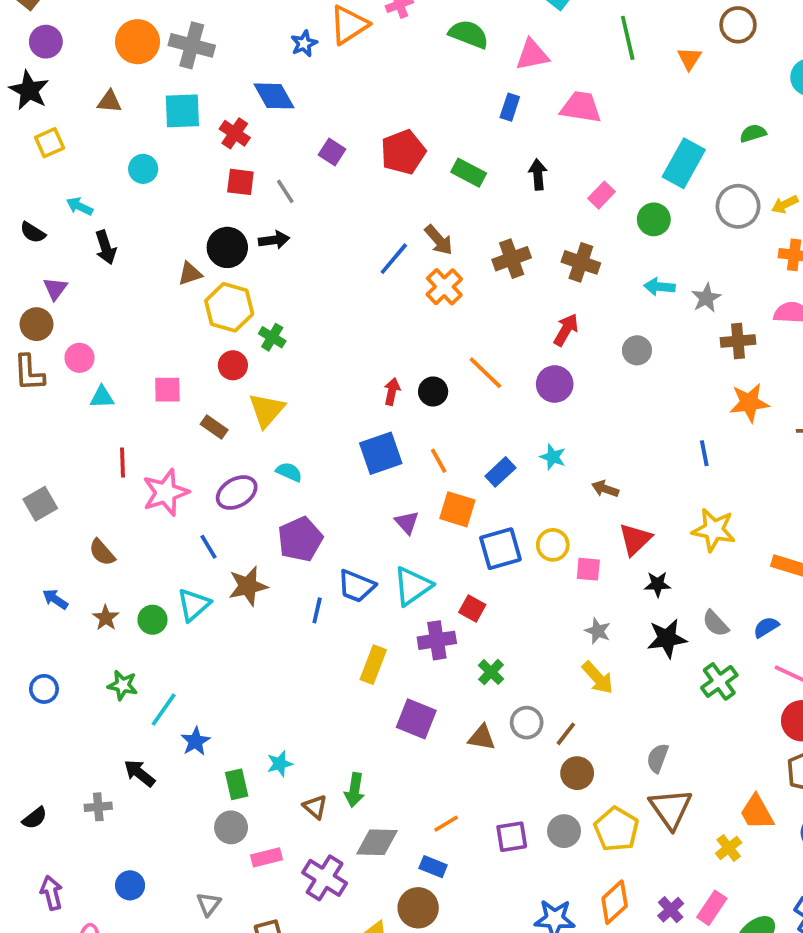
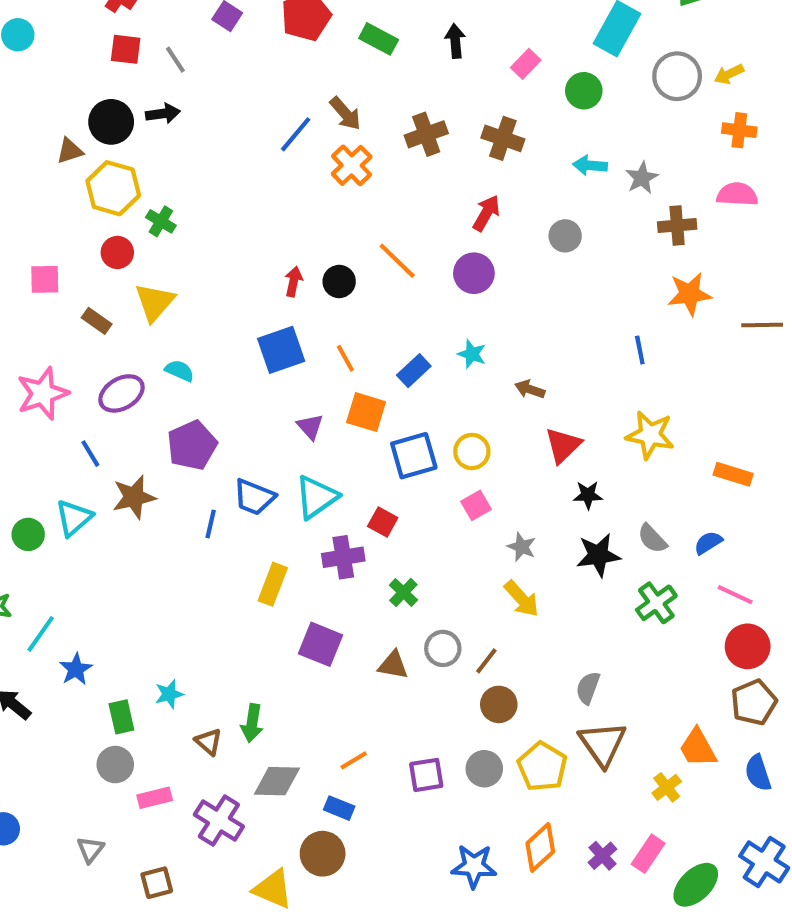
pink square: (588, 569) -> (476, 505), moved, turned -35

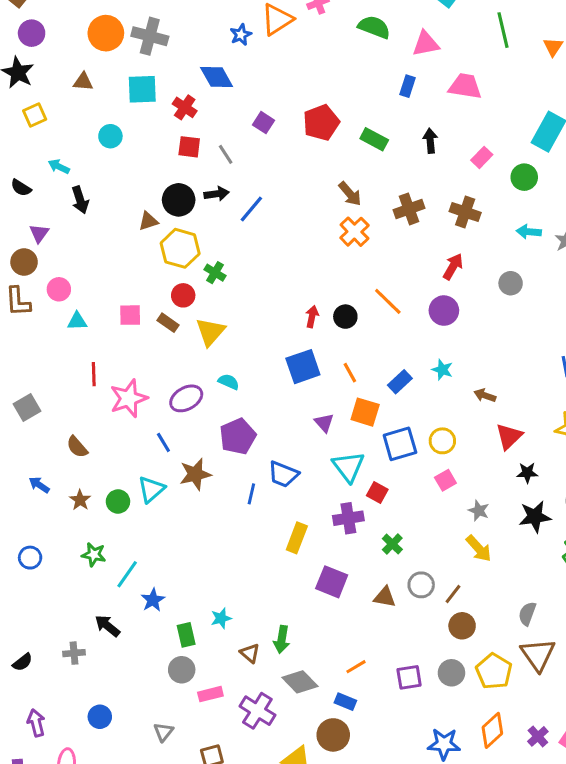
blue line: (296, 134) -> (251, 209), moved
brown rectangle: (97, 321) -> (168, 323), moved
cyan triangle: (316, 497) -> (348, 467), moved, turned -32
gray diamond: (277, 781) -> (300, 682), turned 44

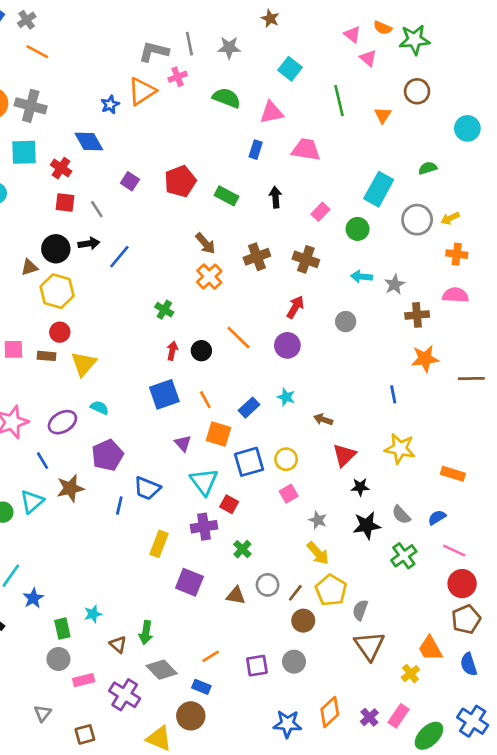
green cross: (215, 273) -> (164, 310), moved
brown rectangle: (168, 323) -> (47, 356), turned -30
yellow pentagon: (494, 671) -> (331, 590), moved

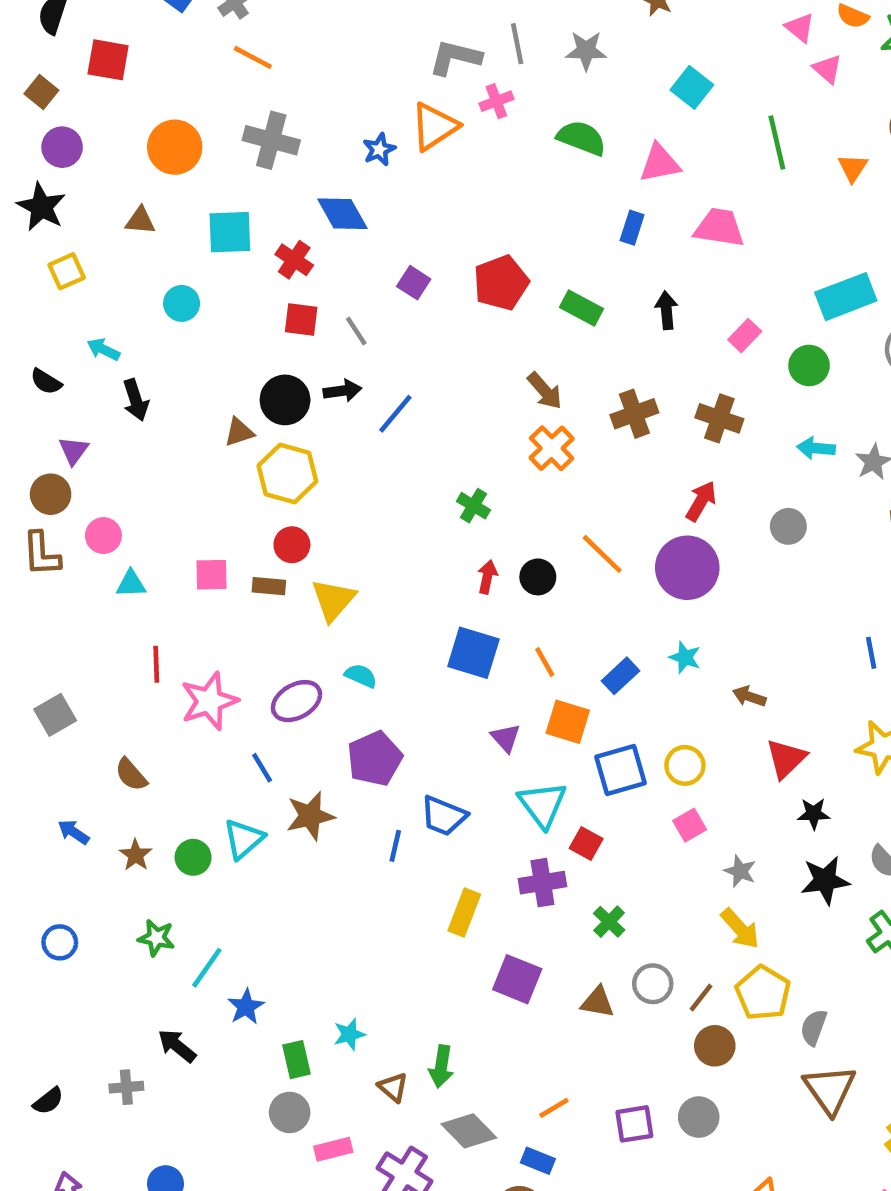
gray cross: (31, 106) -> (271, 140), moved
cyan rectangle: (379, 189) -> (846, 297), turned 40
purple circle: (287, 345) -> (687, 568), size x1.4
blue square: (164, 394) -> (473, 653), turned 36

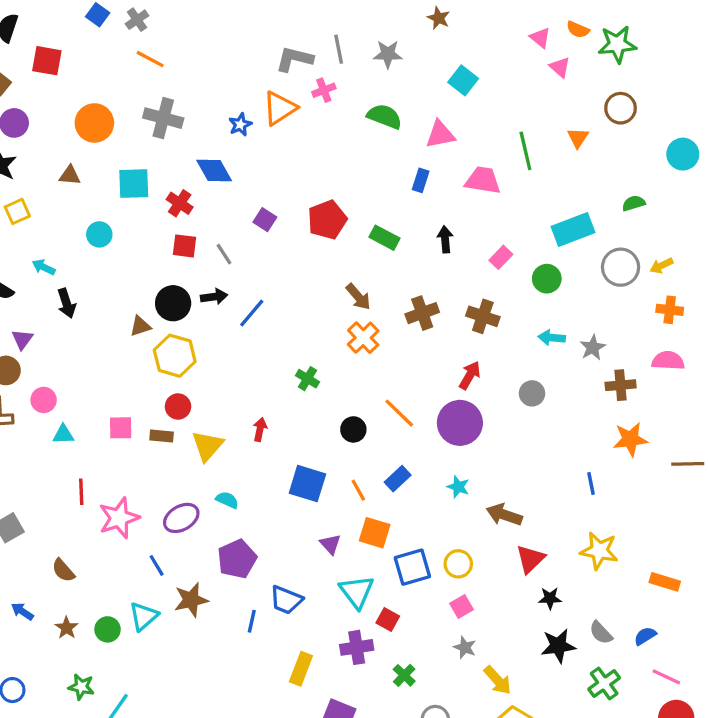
green line: (777, 143) -> (525, 151), moved
red arrow: (487, 577) -> (260, 429), moved
blue rectangle: (621, 676) -> (398, 479), moved
brown arrow: (749, 696) -> (504, 515), size x1.5
gray star: (740, 871) -> (465, 647), moved

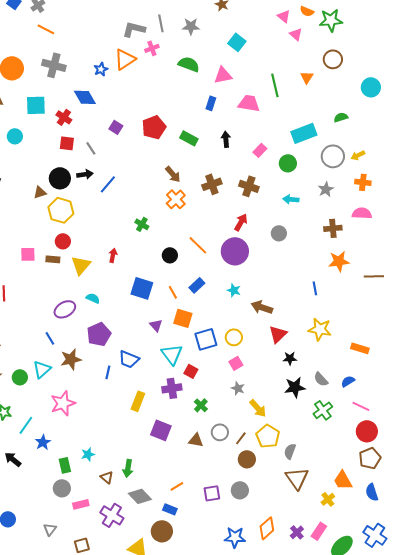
gray star: (593, 347) -> (326, 189), moved
pink star: (119, 518) -> (63, 403), moved

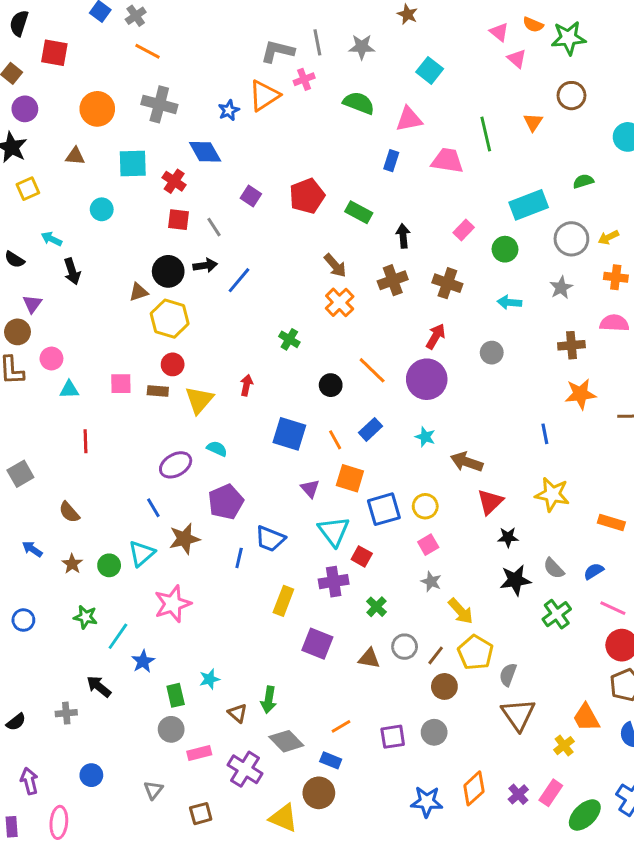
black arrow: (226, 139) -> (403, 236), moved

